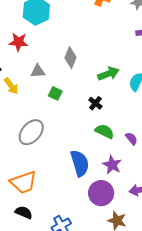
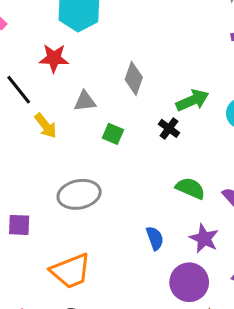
black cross: (95, 103) -> (169, 128), moved
gray ellipse: (31, 132) -> (79, 194), turned 40
blue semicircle: (80, 163) -> (155, 238), size x0.6

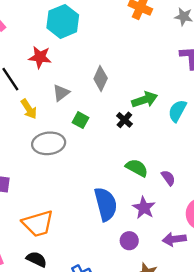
gray triangle: (85, 101) -> (61, 93), turned -36
gray ellipse: (79, 194) -> (49, 143), moved
blue semicircle: (155, 238) -> (106, 204), size x1.8
purple circle: (189, 282) -> (129, 241), size x0.6

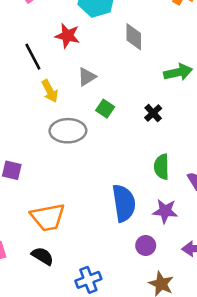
gray diamond: (101, 79) -> (134, 37), moved, turned -30
green arrow: (145, 100) -> (178, 72), moved
green semicircle: (137, 168) -> (162, 167), turned -125
purple star: (144, 208) -> (165, 211), turned -30

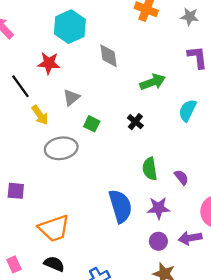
purple circle: (146, 246) -> (158, 241), moved

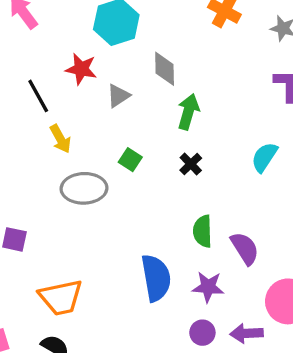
green arrow: (153, 82) -> (188, 112), moved, turned -60
gray triangle: (71, 98) -> (118, 96), moved
purple semicircle: (181, 177) -> (245, 248), size x1.5

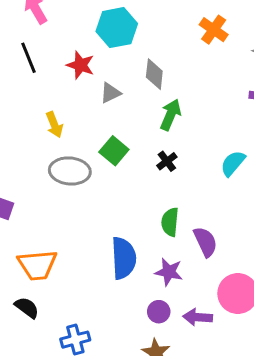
black line: (38, 96) -> (29, 58), moved
green square: (130, 160) -> (114, 151), size x1.4

